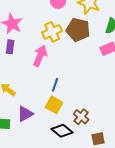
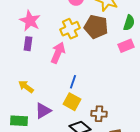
brown cross: (81, 117) -> (99, 114), turned -35

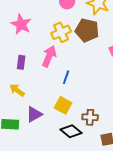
purple rectangle: (28, 44) -> (21, 62), moved
blue line: (73, 82) -> (66, 77), moved

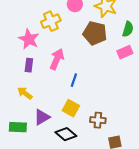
pink star: (21, 24) -> (29, 39), moved
yellow cross: (61, 32) -> (51, 21), moved
black diamond: (71, 131) -> (66, 134), moved

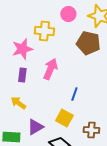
yellow cross: (51, 21) -> (44, 31), turned 30
pink star: (29, 39) -> (22, 49), turned 30
blue line: (74, 80) -> (74, 94), moved

